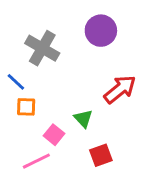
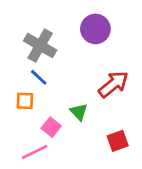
blue line: (16, 82) -> (39, 77), moved
red square: (101, 155) -> (118, 141), moved

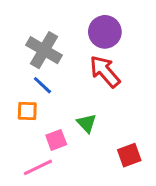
red arrow: (113, 84) -> (105, 71), moved, turned -92
pink square: (51, 127) -> (56, 140), turned 30

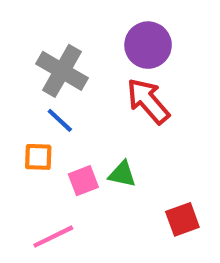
green triangle: (87, 123) -> (122, 174), turned -35
pink square: (56, 140) -> (83, 181), moved

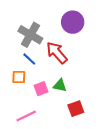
red arrow: (148, 101) -> (57, 53), moved
red square: (182, 219) -> (76, 109), moved

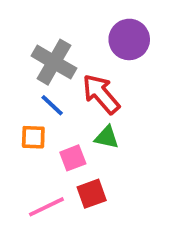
green triangle: (60, 85) -> (107, 137), moved
red square: (76, 109) -> (92, 194), moved

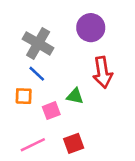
red arrow: (101, 94) -> (103, 72), moved, turned -148
red square: (92, 194) -> (74, 143), moved

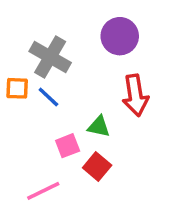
orange square: (24, 96) -> (17, 88), moved
red square: (74, 143) -> (97, 167), moved, turned -30

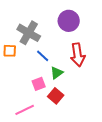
blue line: (48, 97) -> (43, 56), moved
green triangle: (99, 127) -> (57, 73), turned -48

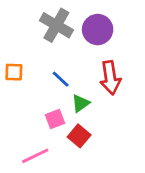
gray cross: (29, 33) -> (56, 25), moved

